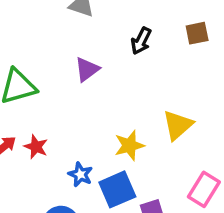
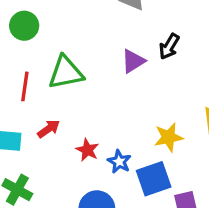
black arrow: (141, 41) -> (169, 46), moved
red star: (36, 147) -> (87, 150), moved

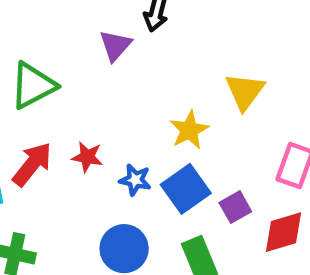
red arrow: (49, 129) -> (32, 164), size x1.5
red star: (87, 150) -> (87, 157), moved

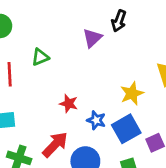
green triangle: (33, 86) -> (40, 57), size x0.6
red arrow: (32, 164) -> (55, 145), moved

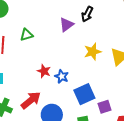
yellow star: (132, 93) -> (93, 52), moved
blue star: (96, 120) -> (62, 76), moved

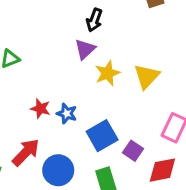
purple triangle: (66, 25) -> (85, 49), moved
purple square: (105, 107) -> (133, 151), turned -32

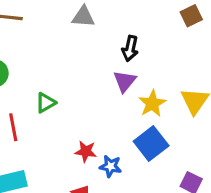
blue star: (67, 114) -> (110, 166), moved
blue square: (102, 136) -> (151, 143), moved

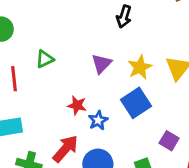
purple triangle: (125, 81) -> (101, 64), moved
blue star: (110, 166) -> (98, 120), turned 30

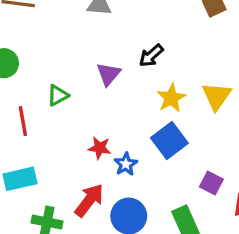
black arrow: (124, 17) -> (151, 56), moved, turned 35
purple triangle: (101, 64) -> (108, 74), moved

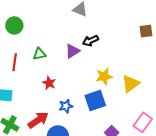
black arrow: (151, 56) -> (90, 41), moved
red star: (100, 148) -> (49, 83), moved

